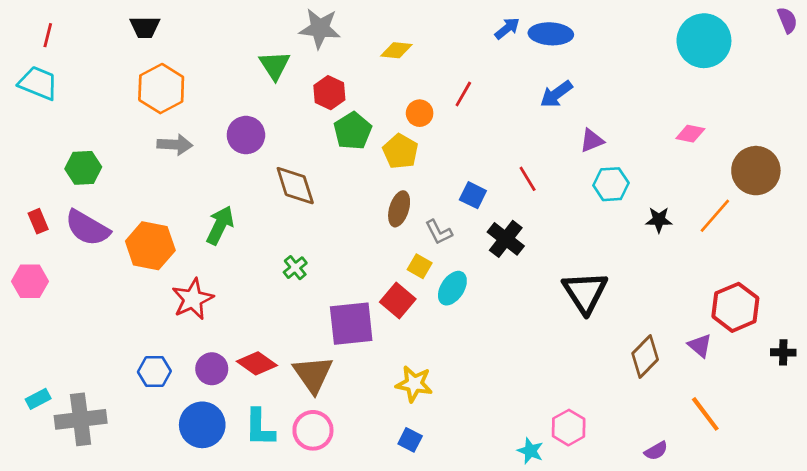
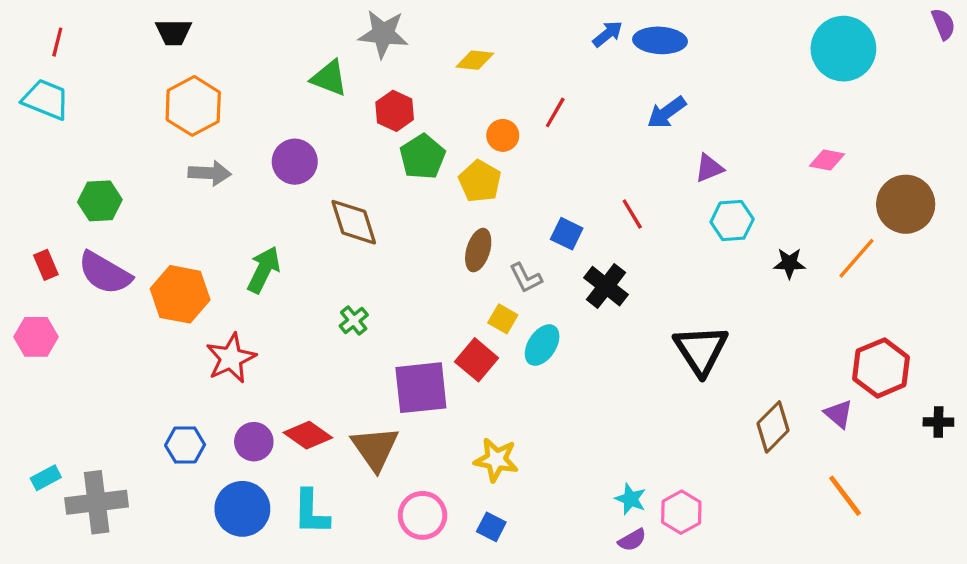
green triangle: (275, 65) -> (329, 78), turned -36
pink circle: (313, 430) -> (423, 515), moved
cyan star: (530, 451) -> (631, 499), moved
purple semicircle: (656, 451) -> (632, 540), moved

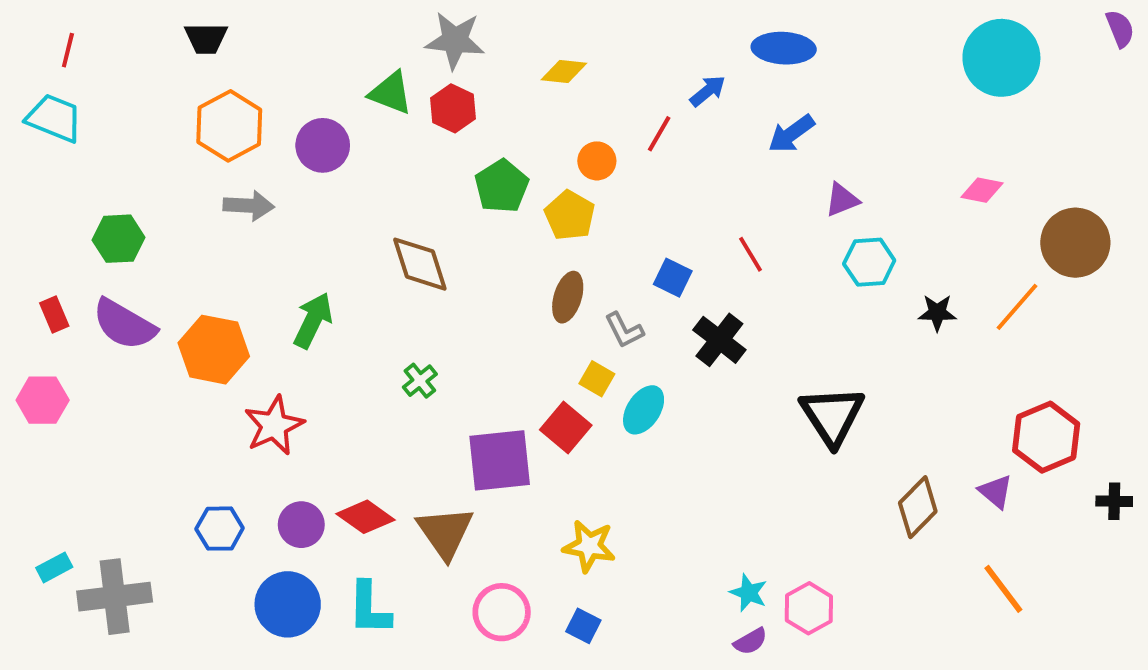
blue arrow: (608, 34) -> (708, 91), moved
red hexagon: (395, 111) -> (453, 108), moved
purple circle: (295, 162) -> (323, 145), moved

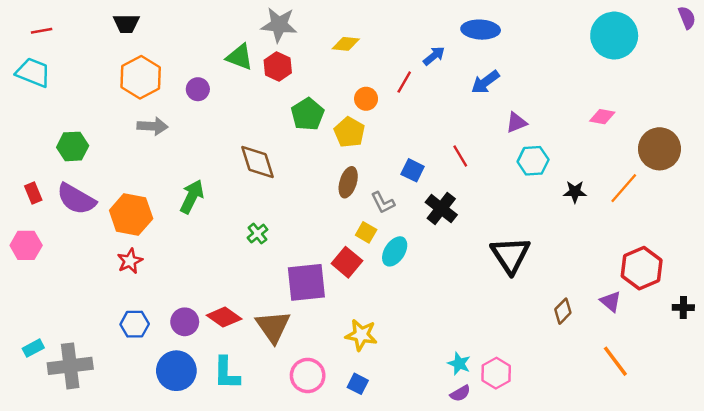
red line: (68, 50) -> (42, 31), turned 66
purple circle: (323, 145) -> (198, 89), size x0.7
red star: (274, 425) -> (130, 261), moved, size x0.7
brown diamond: (918, 507) -> (563, 311), size x0.7

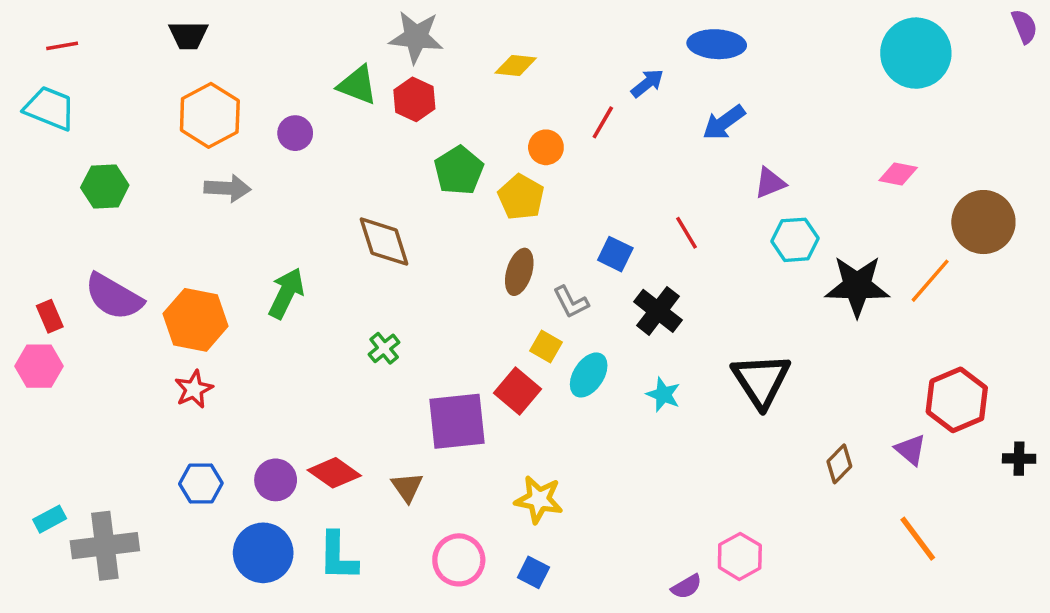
green hexagon: (73, 146) -> (105, 186), moved
black star: (575, 192) -> (857, 286), size x1.8
red rectangle: (33, 193) -> (50, 316), moved
brown triangle: (273, 327) -> (407, 487), size x0.6
cyan star: (459, 364) -> (663, 395), moved

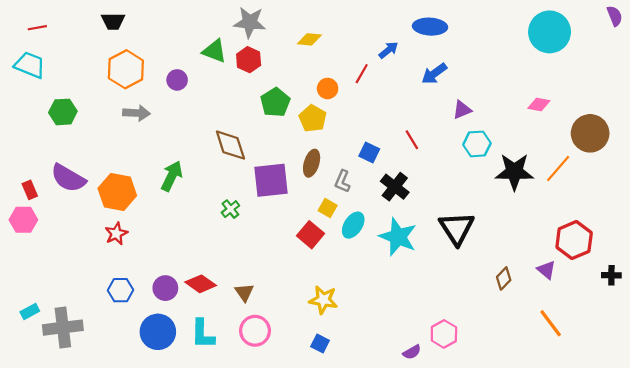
gray L-shape: (571, 302) -> (343, 181), turned 50
cyan star: (663, 395) -> (398, 237), size x1.8
purple square: (457, 421) -> (271, 180), moved
pink circle: (459, 560) -> (255, 331), moved

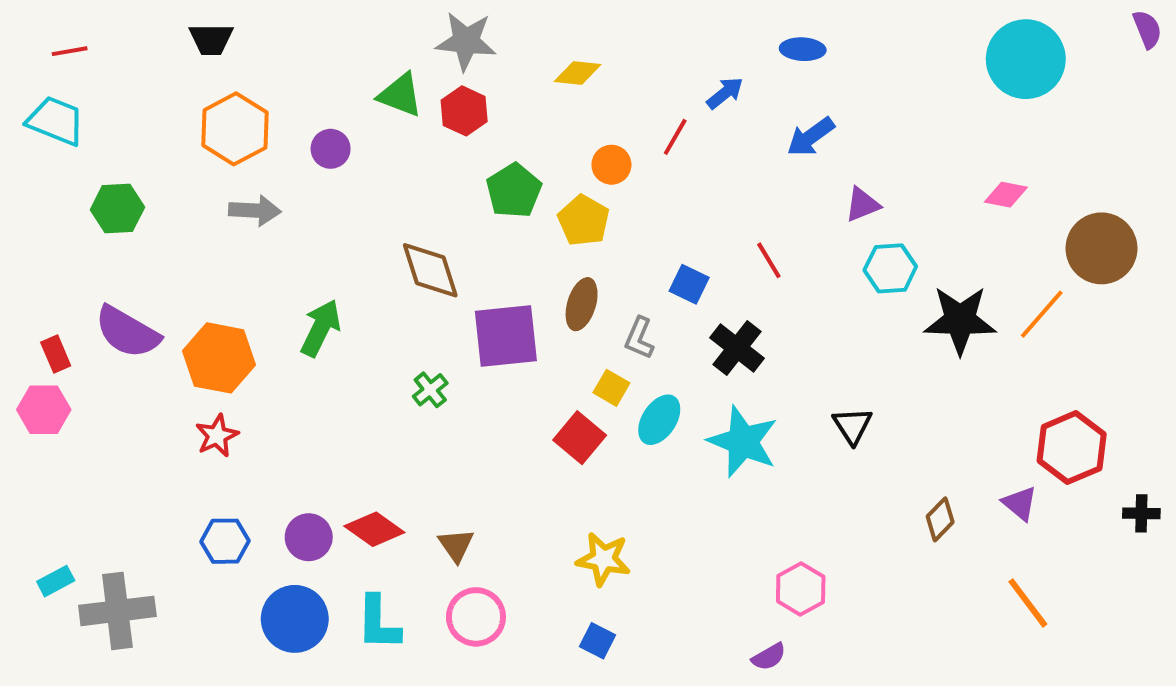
blue ellipse: (430, 27) -> (803, 49), size x0.7
black triangle: (457, 228) -> (852, 426), size x0.6
pink hexagon: (444, 334) -> (801, 589), moved

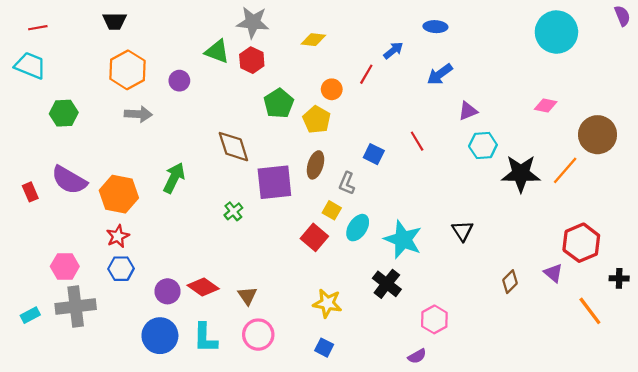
black cross: (737, 348) -> (387, 284), moved
pink hexagon: (44, 410) -> (65, 266), moved
blue hexagon: (225, 541) -> (121, 269), moved
orange line: (1028, 603) -> (590, 311), moved
gray cross: (117, 611) -> (76, 306), moved

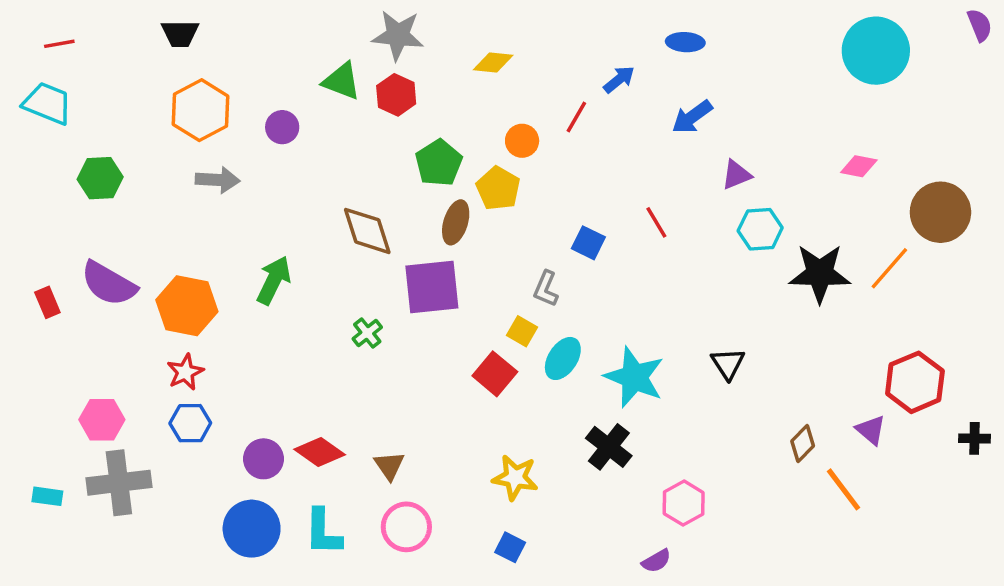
brown ellipse: (316, 165) -> (456, 222), moved
orange line: (590, 311) -> (844, 489), moved
cyan rectangle: (30, 315) -> (47, 496), turned 36

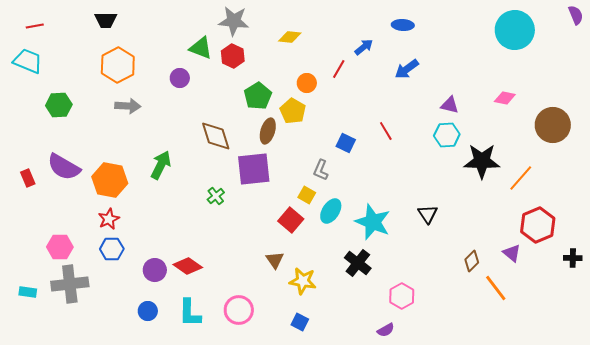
purple circle: (282, 127) -> (180, 78), moved
purple triangle: (736, 175) -> (450, 105), moved, turned 36
orange line: (889, 268) -> (521, 178), moved
brown triangle: (389, 466) -> (275, 260), moved
blue circle: (252, 529) -> (148, 311), size x0.6

